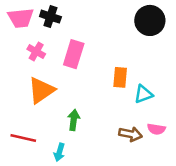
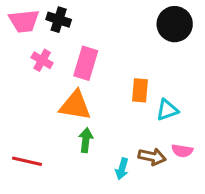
orange triangle: (41, 90) -> (75, 105), moved, turned 44
cyan arrow: (59, 152) -> (122, 169), moved

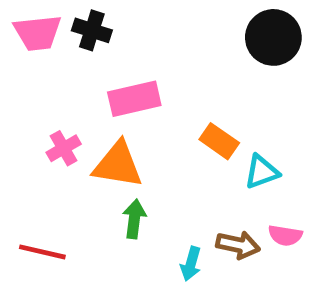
pink cross: (42, 60) -> (64, 148), moved, turned 30
pink rectangle: (86, 63) -> (134, 99), turned 60
orange rectangle: (140, 90) -> (219, 141), turned -60

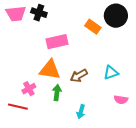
orange rectangle: (219, 141) -> (93, 27), moved
pink cross: (64, 148) -> (29, 89), moved
brown arrow: (238, 245) -> (79, 76), moved, turned 138

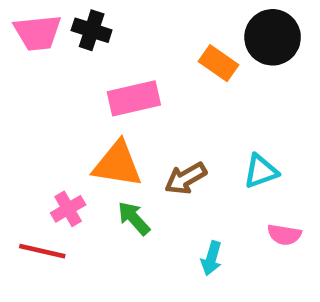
green arrow: (57, 93) -> (134, 218), turned -49
cyan arrow: (81, 112) -> (211, 258), moved

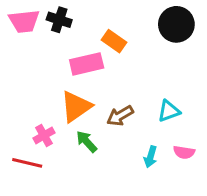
orange rectangle: (218, 63) -> (114, 41), moved
orange triangle: (117, 164) -> (76, 107), turned -44
cyan arrow: (211, 258) -> (151, 157), moved

